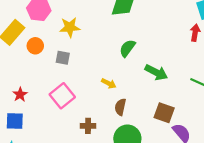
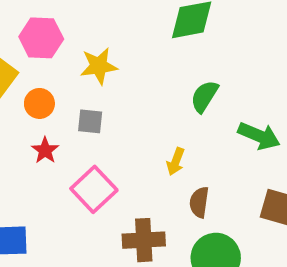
yellow arrow: (109, 83) -> (176, 162), turned 88
red star: (20, 95) -> (45, 150), moved
brown cross: (88, 126) -> (144, 240), size x1.5

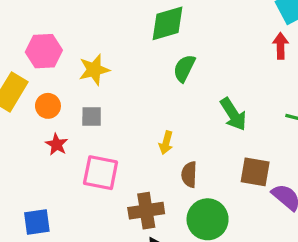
green semicircle: (204, 96) -> (184, 68), moved
green arrow: (259, 136) -> (233, 114), turned 40
pink square: (94, 189) -> (101, 173), turned -30

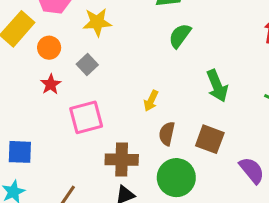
gray square: (92, 116) -> (87, 65), turned 36
brown square: (255, 172) -> (210, 139), moved
pink square: (101, 173) -> (86, 117), turned -36

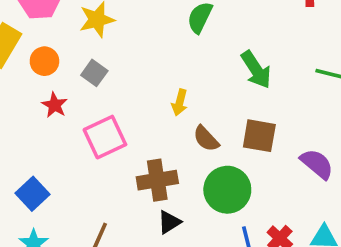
brown semicircle: (167, 134) -> (206, 139), turned -45
blue square: (20, 152) -> (33, 194), turned -35

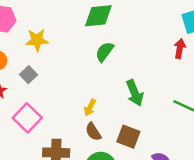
yellow arrow: (180, 102) -> (90, 108), moved
pink square: (105, 137) -> (27, 118), turned -32

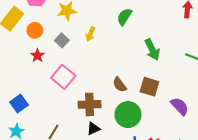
yellow arrow: (90, 108) -> (90, 34), moved

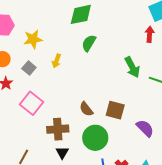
green arrow: (152, 50) -> (132, 67), moved
black triangle: (93, 129) -> (62, 153), turned -32

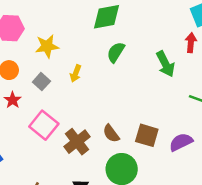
green arrow: (132, 67) -> (165, 64), moved
purple semicircle: (145, 128) -> (181, 142), moved, turned -72
brown cross: (58, 129) -> (77, 142), moved, turned -35

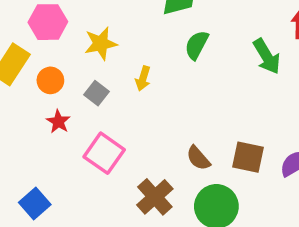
brown cross: (77, 142) -> (155, 197), moved

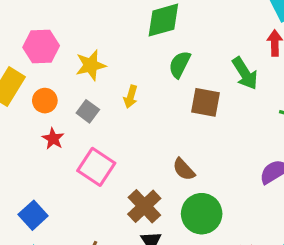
brown square: (248, 157) -> (205, 102), moved

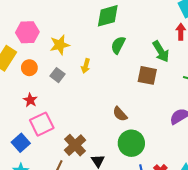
brown square: (205, 102) -> (147, 75), moved
red star: (53, 139) -> (30, 100), moved
pink square: (96, 167) -> (42, 124), moved, turned 30
brown cross: (144, 206) -> (75, 145), moved

